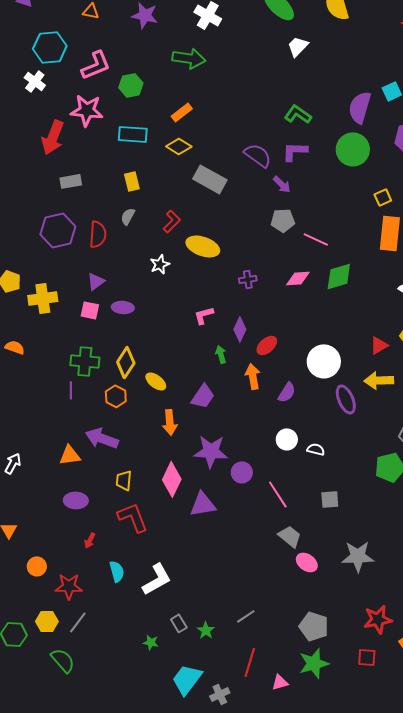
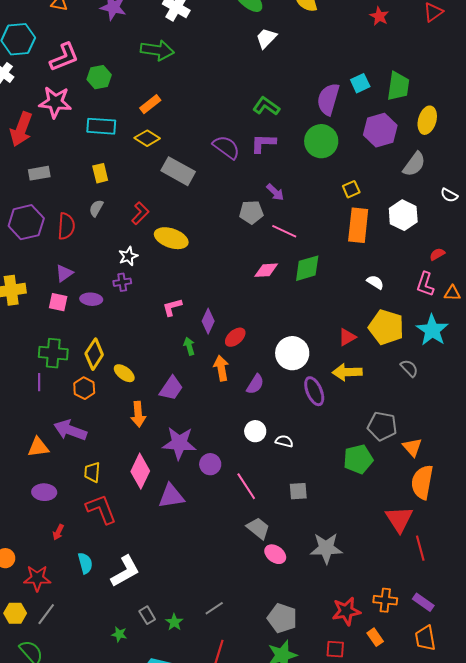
purple arrow: (282, 184) -> (275, 192), moved
purple cross: (248, 279) -> (122, 282), moved

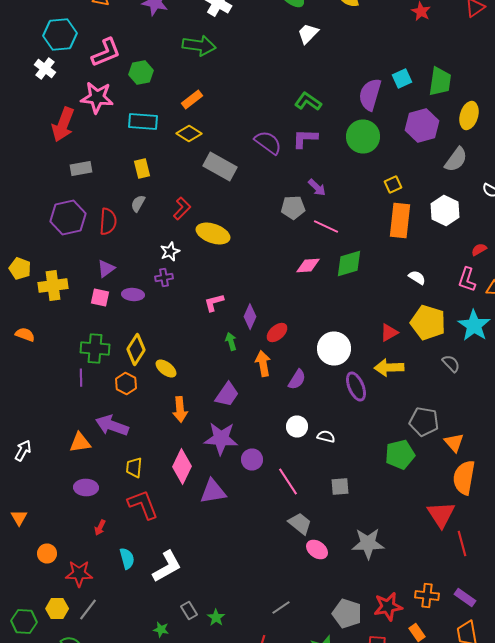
purple trapezoid: (171, 388) -> (227, 394), moved
gray line: (214, 608) -> (281, 608), moved
gray pentagon: (282, 618) -> (347, 614), moved

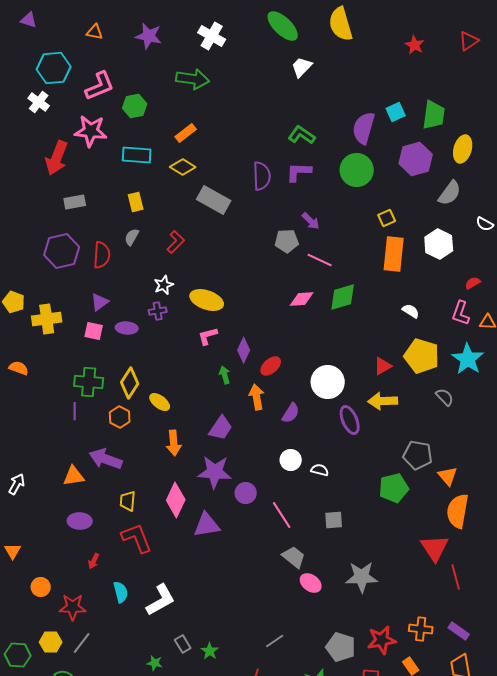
purple semicircle: (268, 142) -> (262, 176), turned 52
yellow ellipse: (213, 234) -> (207, 300), moved

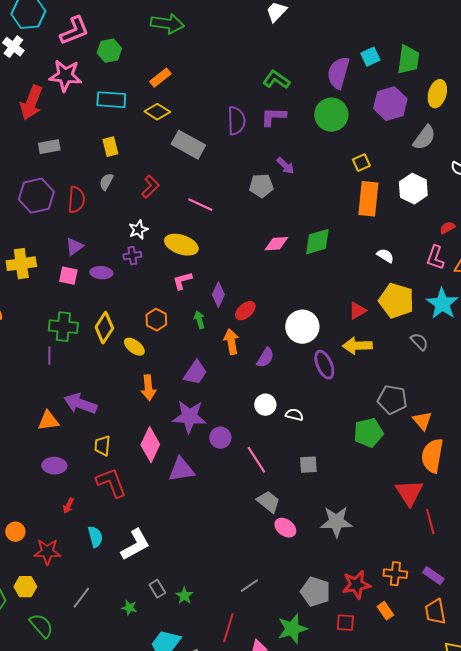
pink line: (320, 260) -> (200, 205), moved
orange hexagon: (120, 417) -> (156, 320), moved
gray line: (82, 643) -> (81, 598), moved

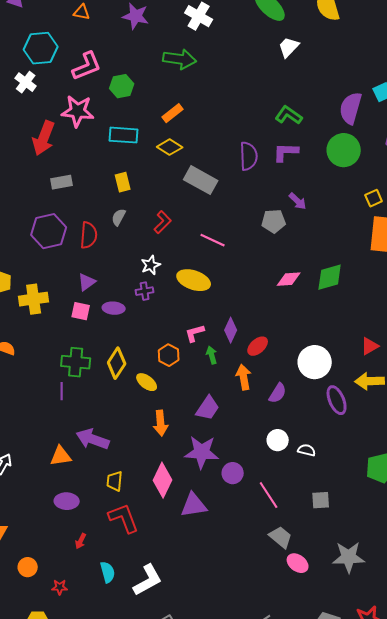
pink L-shape: (182, 281) -> (195, 333), moved
red star: (47, 552) -> (60, 587), size x0.6

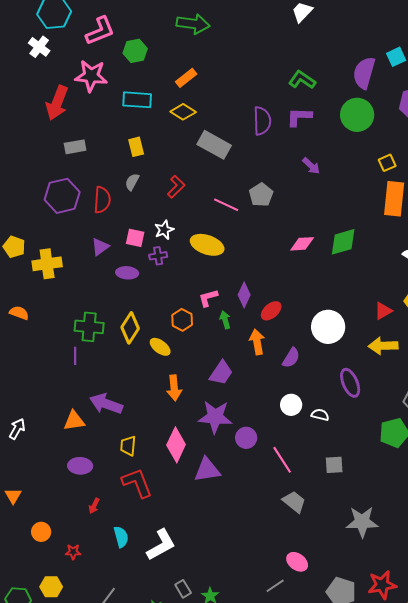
gray pentagon: (274, 221) -> (261, 195), moved, turned -30
pink square: (81, 311) -> (135, 238), moved
purple ellipse: (337, 400) -> (350, 383), moved
pink ellipse: (298, 563) -> (297, 562), moved

